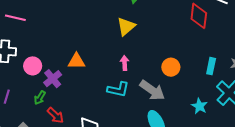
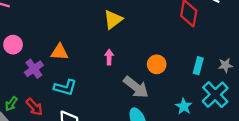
pink circle: (33, 66) -> (13, 45), moved
cyan L-shape: (118, 89) -> (65, 87), moved
green arrow: (40, 98) -> (11, 104), moved

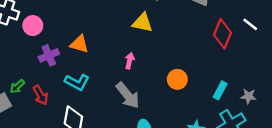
yellow triangle: (113, 20) -> (142, 23), turned 36
gray arrow: (136, 87) -> (128, 95), moved

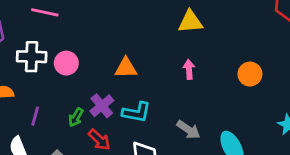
purple cross: (49, 55) -> (102, 106), moved
green arrow: (17, 86) -> (76, 117), moved
gray arrow: (128, 95) -> (188, 130), moved, size x0.7

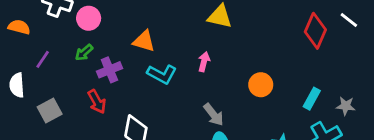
cyan L-shape: (136, 112) -> (162, 74), moved
green arrow: (76, 117) -> (84, 52), moved
gray arrow: (188, 130) -> (214, 115), moved

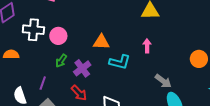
purple line: (43, 59) -> (43, 83), moved
orange circle: (261, 85) -> (199, 59), moved

